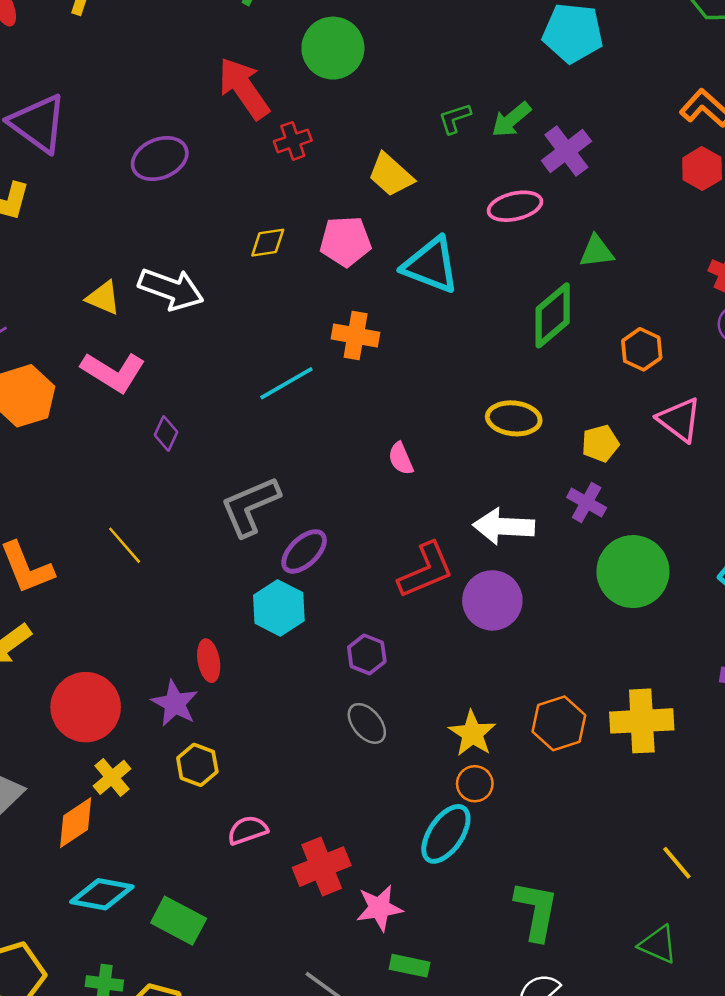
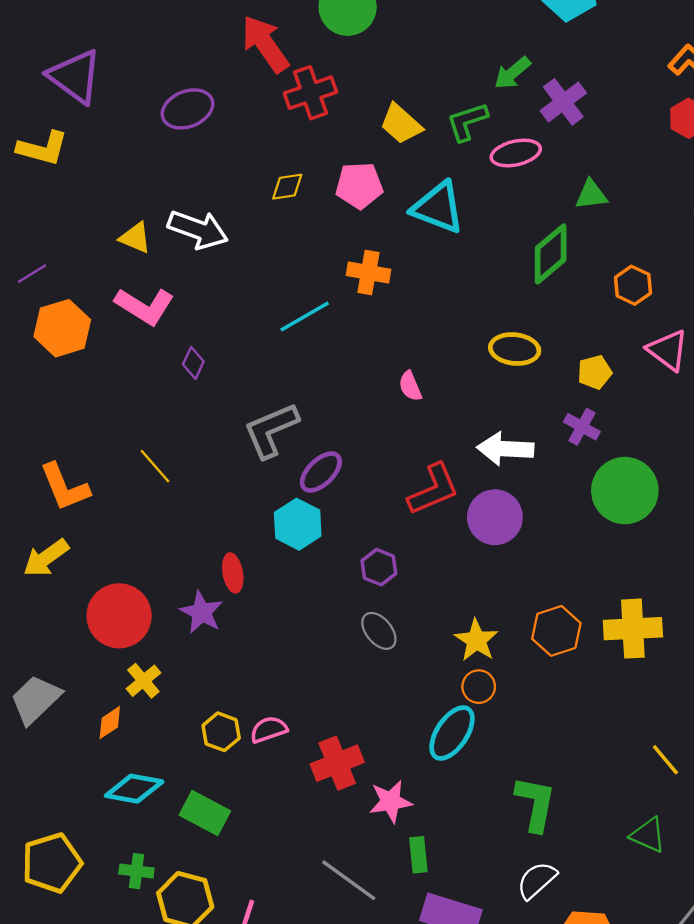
green L-shape: (455, 118) -> (467, 122), moved, size x1.4
red cross: (293, 141) -> (310, 93), size x1.5
yellow hexagon: (197, 765) -> (221, 732), moved
orange diamond: (76, 823) -> (110, 723), size x0.7
green rectangle: (410, 966) -> (418, 855), turned 72

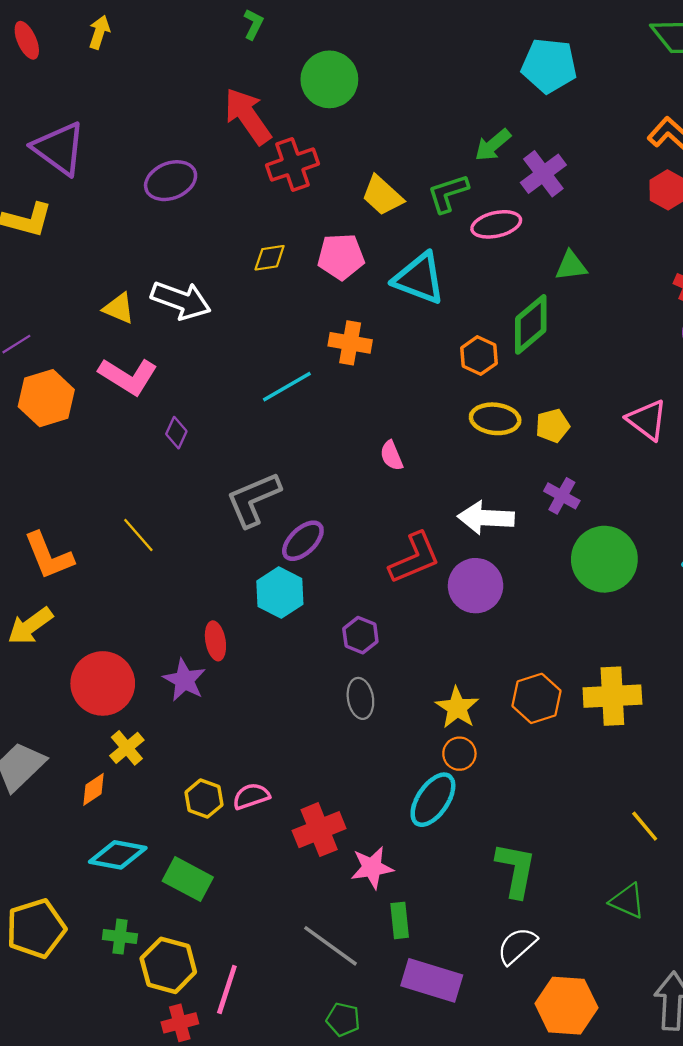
orange hexagon: (633, 285) -> (479, 356), moved
yellow pentagon: (595, 372) -> (553, 426), moved
gray ellipse: (379, 631) -> (360, 698), turned 30

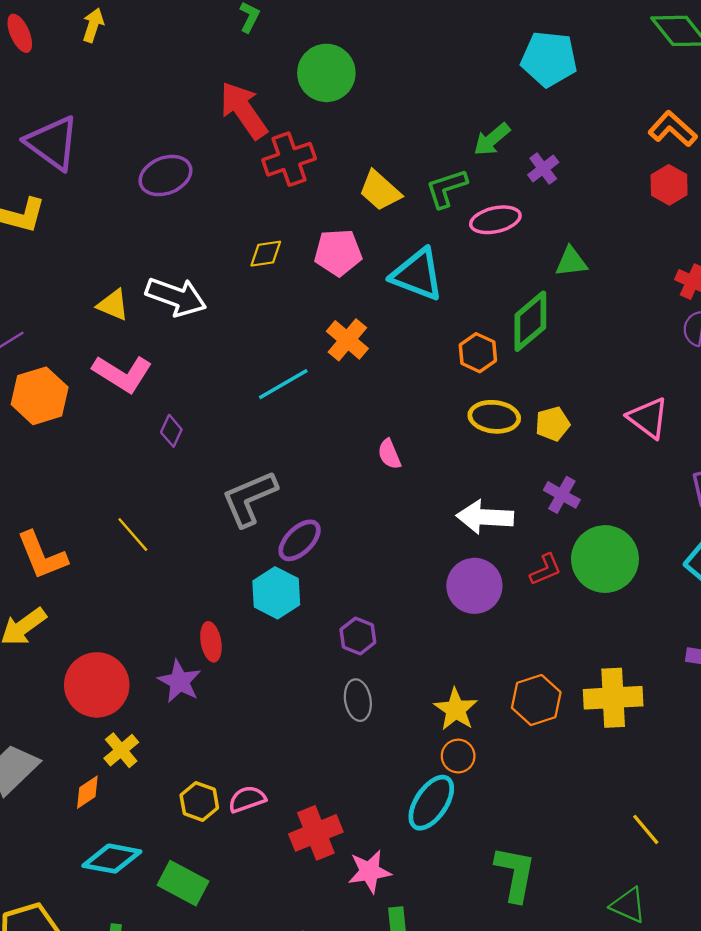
purple cross: (543, 174) -> (543, 169), size x0.7
orange cross: (350, 343) -> (347, 340), turned 30
red L-shape: (415, 558) -> (546, 570), moved, size x0.6

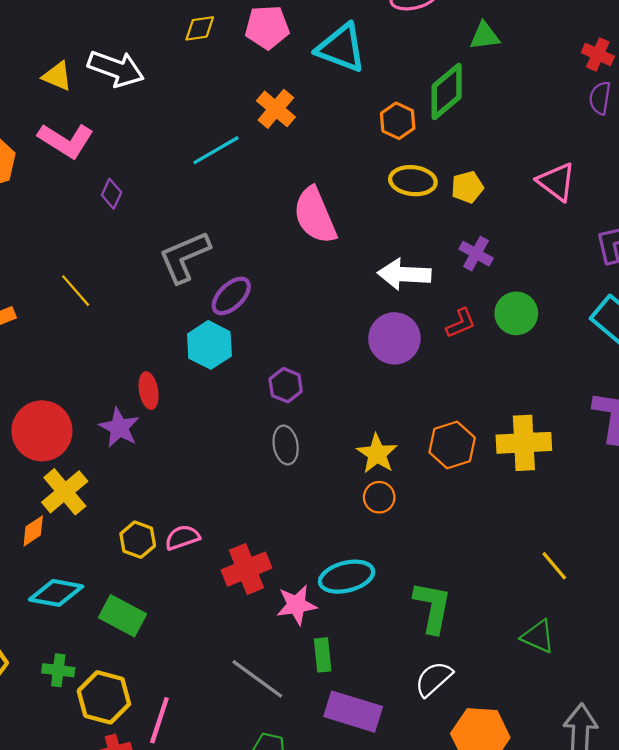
pink semicircle: (389, 454) -> (315, 215), size x2.0
green circle: (605, 559) -> (516, 313), size x0.7
yellow cross: (121, 750) -> (65, 492), size x1.4
cyan ellipse: (431, 803) -> (347, 577), moved, turned 42

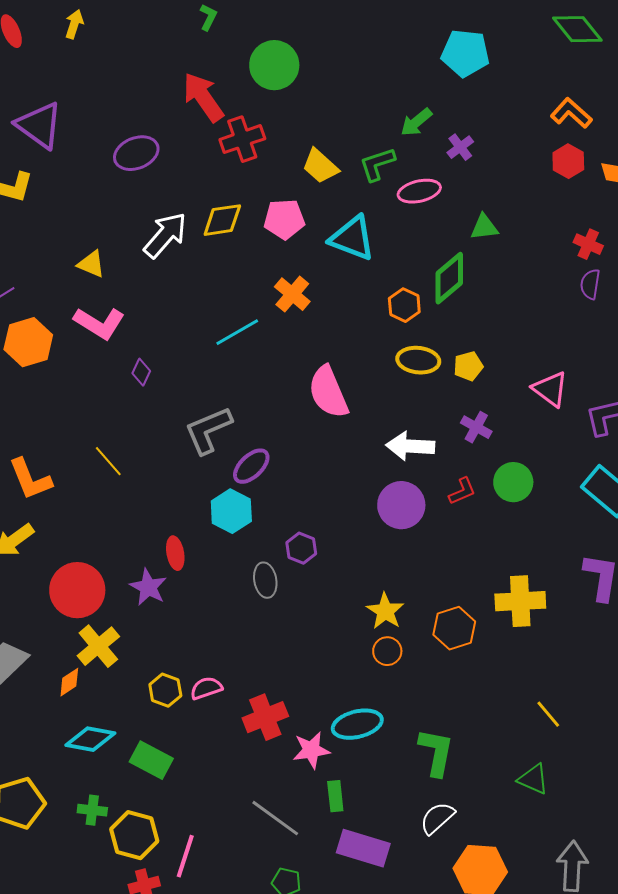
yellow diamond: (200, 28) -> (222, 220), size x1.4
white arrow: (116, 69) -> (165, 235), moved, turned -69
pink triangle: (557, 182) -> (550, 389), moved
gray ellipse: (286, 445) -> (265, 580), moved
orange hexagon: (452, 445) -> (454, 628), moved

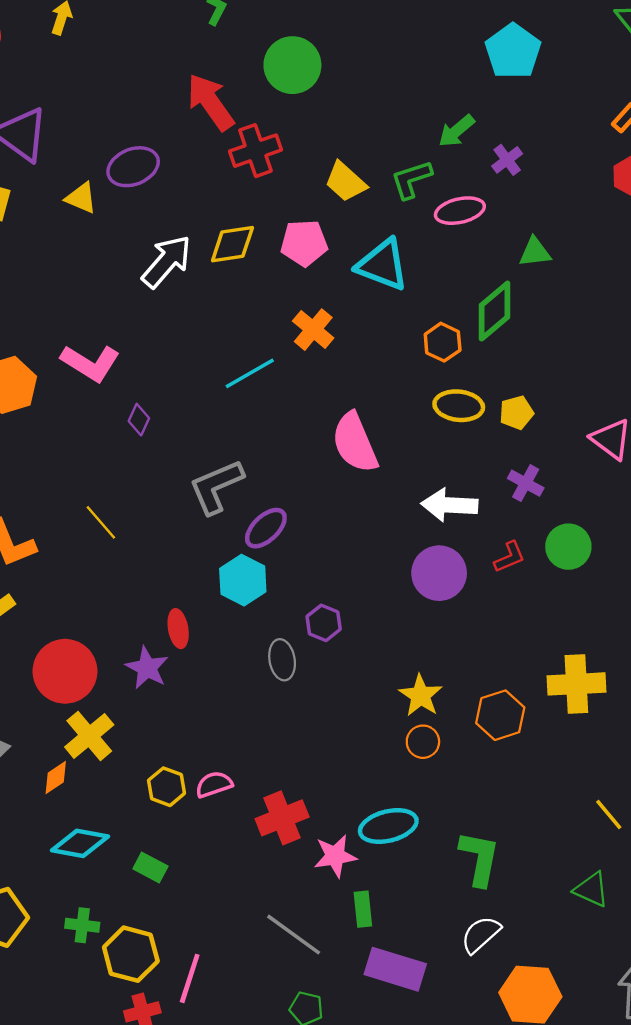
cyan pentagon: (465, 53) -> (513, 51), turned 30
yellow triangle: (91, 264) -> (81, 198), moved
green rectangle: (151, 760) -> (150, 868), size x0.7

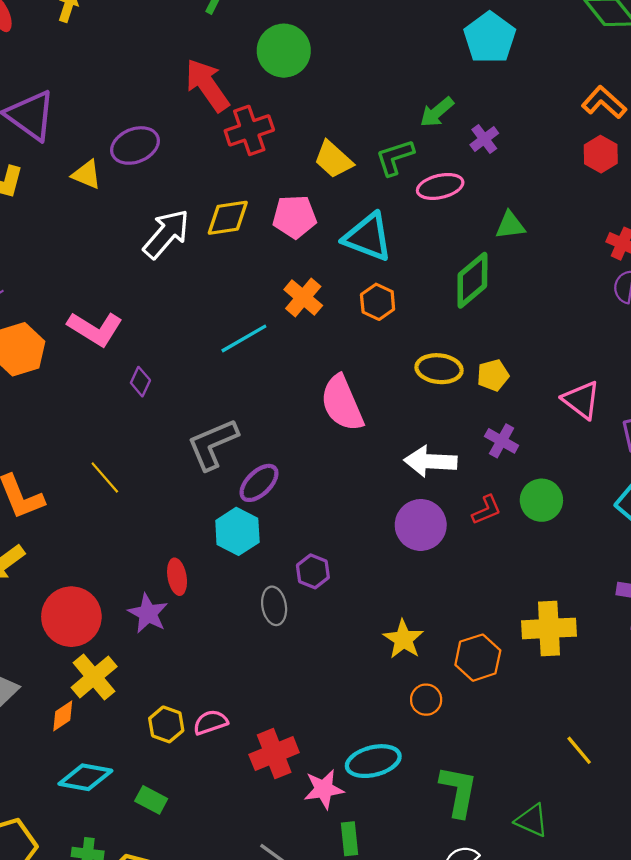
orange hexagon: (443, 342) -> (378, 302), moved
orange circle: (423, 742) -> (426, 700), moved
green triangle: (591, 889) -> (532, 820), moved

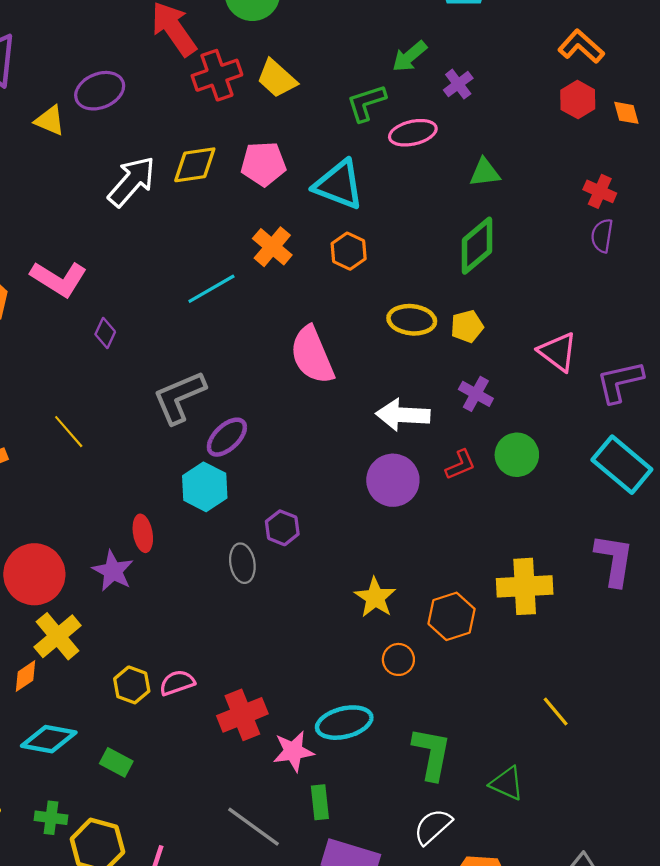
yellow trapezoid: (333, 160) -> (277, 79), moved
green diamond: (472, 280) -> (477, 246), moved

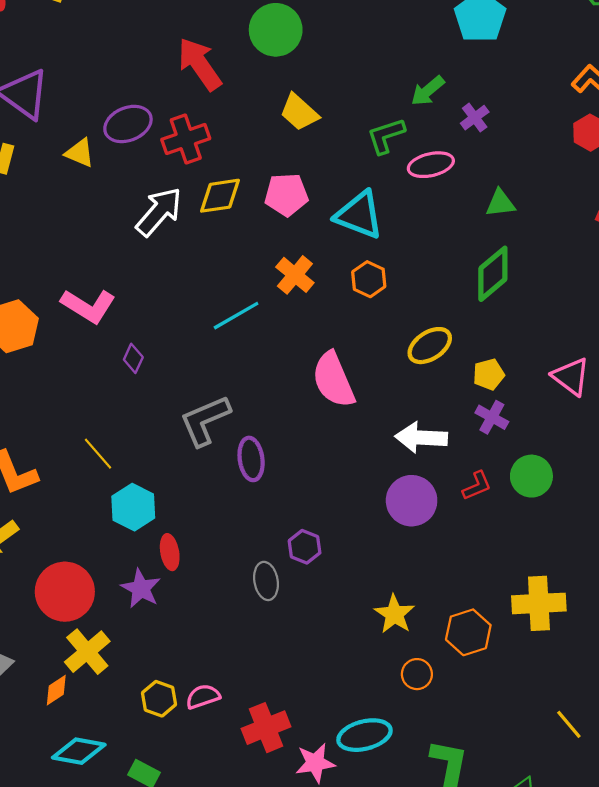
red cross: (217, 75) -> (186, 139), moved
yellow ellipse: (412, 320) -> (430, 346), turned -39
yellow pentagon: (467, 326) -> (489, 374), moved
purple ellipse: (227, 437) -> (251, 459), turned -54
cyan hexagon: (205, 487) -> (133, 507), moved

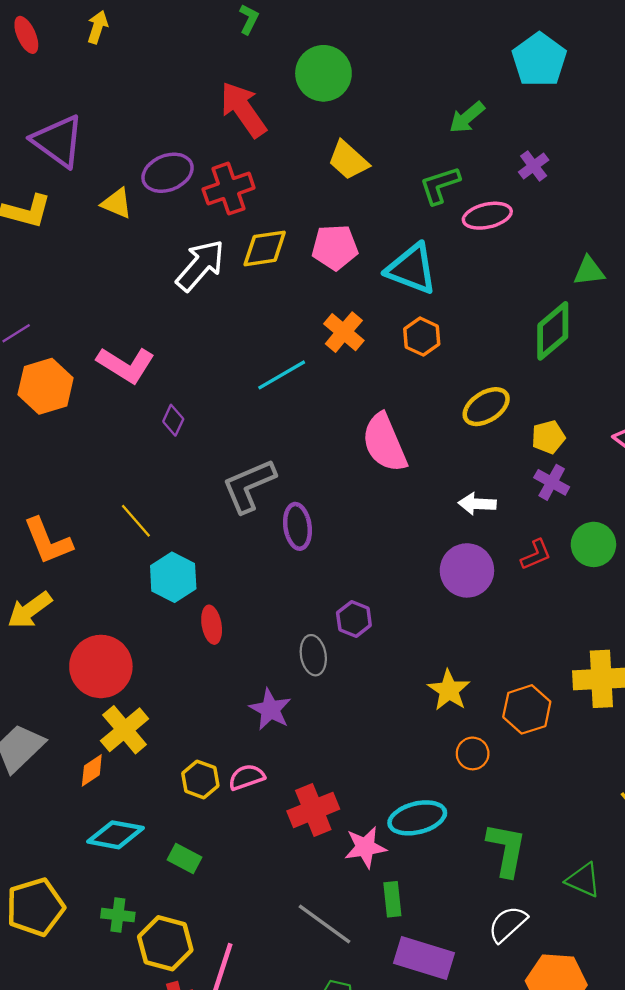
green arrow: (428, 91) -> (467, 117), moved
green triangle: (500, 203) -> (589, 271), moved
white arrow: (421, 438) -> (477, 504), size x0.7
purple star: (141, 588) -> (270, 709), moved

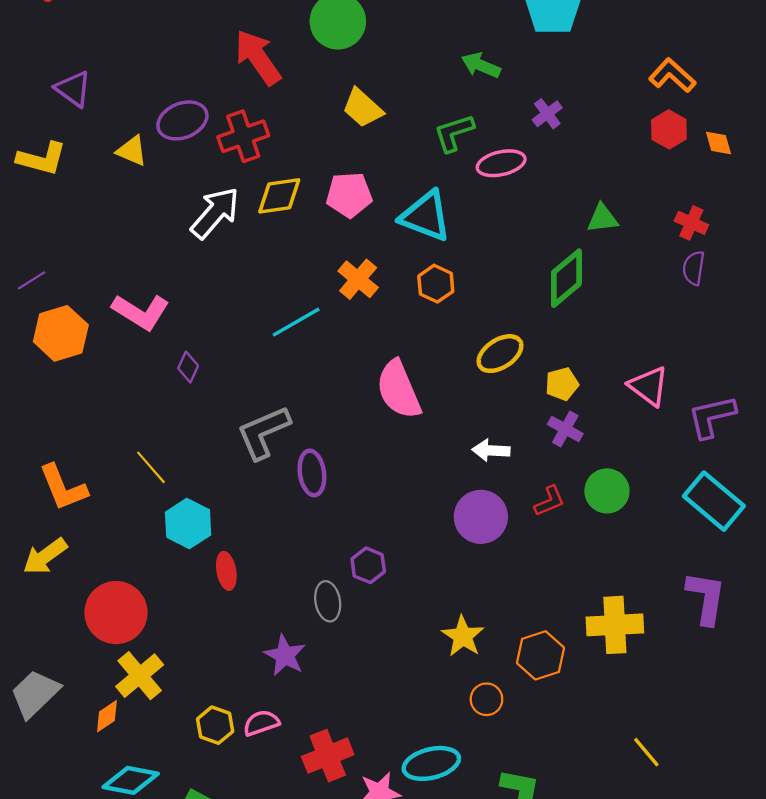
green arrow: (467, 117) -> (481, 65), turned 63
purple triangle: (58, 141) -> (73, 89), size x0.7

